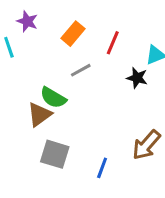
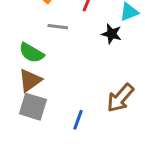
gray line: (81, 70) -> (58, 27), turned 36
brown triangle: (39, 114) -> (30, 80), moved

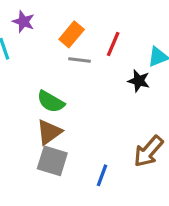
gray line: (58, 27) -> (80, 60), moved

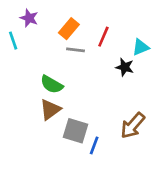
gray square: (52, 161) -> (76, 131), moved

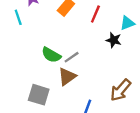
gray line: (76, 50) -> (72, 57), moved, turned -42
brown triangle: (50, 110) -> (67, 76), moved
gray square: (76, 131) -> (39, 95), moved

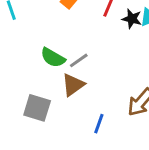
black star: (114, 40) -> (132, 19), moved

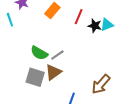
gray square: (37, 108) -> (35, 77), moved

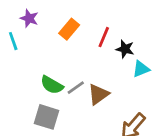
cyan triangle: (107, 25) -> (141, 69), moved
brown triangle: (53, 72) -> (98, 94), moved

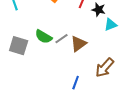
gray square: (46, 117) -> (19, 46), moved

